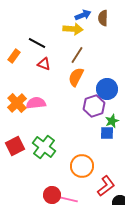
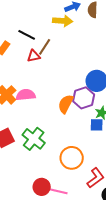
brown line: (77, 55) -> (45, 47), moved
red triangle: (44, 64) -> (34, 56), turned -32
orange semicircle: (76, 77) -> (66, 104), moved

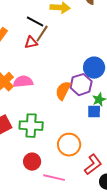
black line: (27, 35) -> (35, 22), moved
green cross: (34, 139) -> (31, 126), turned -35
red circle: (42, 187) -> (32, 162), moved

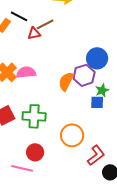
black line: (35, 22) -> (19, 16), moved
brown line: (42, 34) -> (45, 24), turned 30
pink line: (54, 178) -> (22, 168), moved

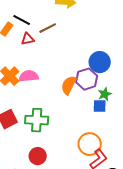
red triangle: (34, 33) -> (28, 39), moved
orange circle: (72, 135) -> (90, 144), moved

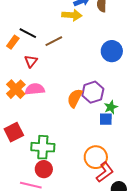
red triangle: (28, 39) -> (31, 61), moved, turned -40
blue circle: (100, 62) -> (112, 51), moved
green cross: (37, 120) -> (43, 147), moved

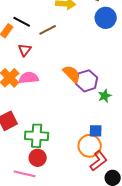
blue circle: (112, 51) -> (106, 18), moved
orange semicircle: (75, 98) -> (72, 74), moved, turned 108
blue square: (106, 119) -> (96, 131), moved

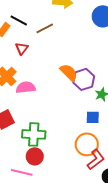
pink semicircle: (29, 78) -> (26, 87), moved
blue square: (96, 131) -> (93, 117), moved

